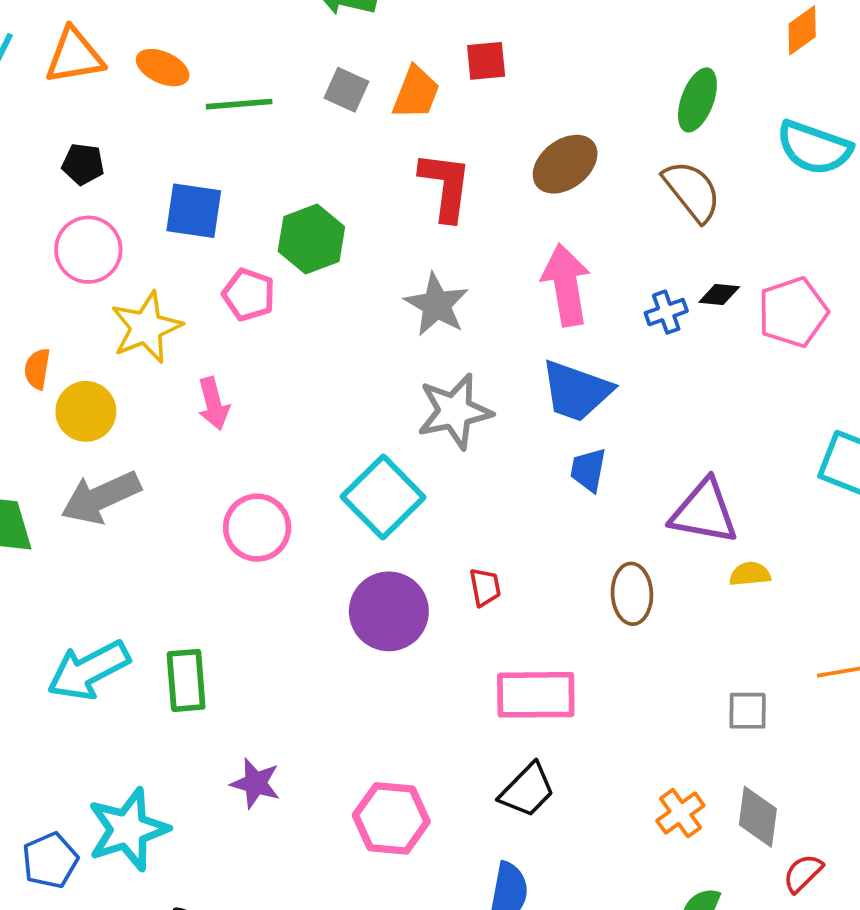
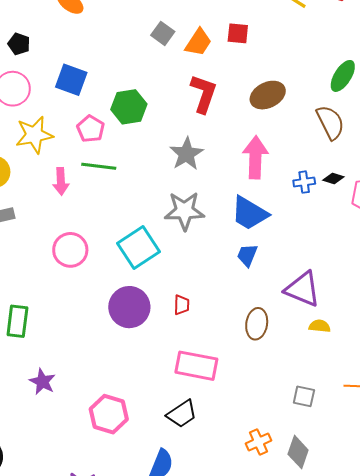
green line: (239, 104) -> (99, 166), moved

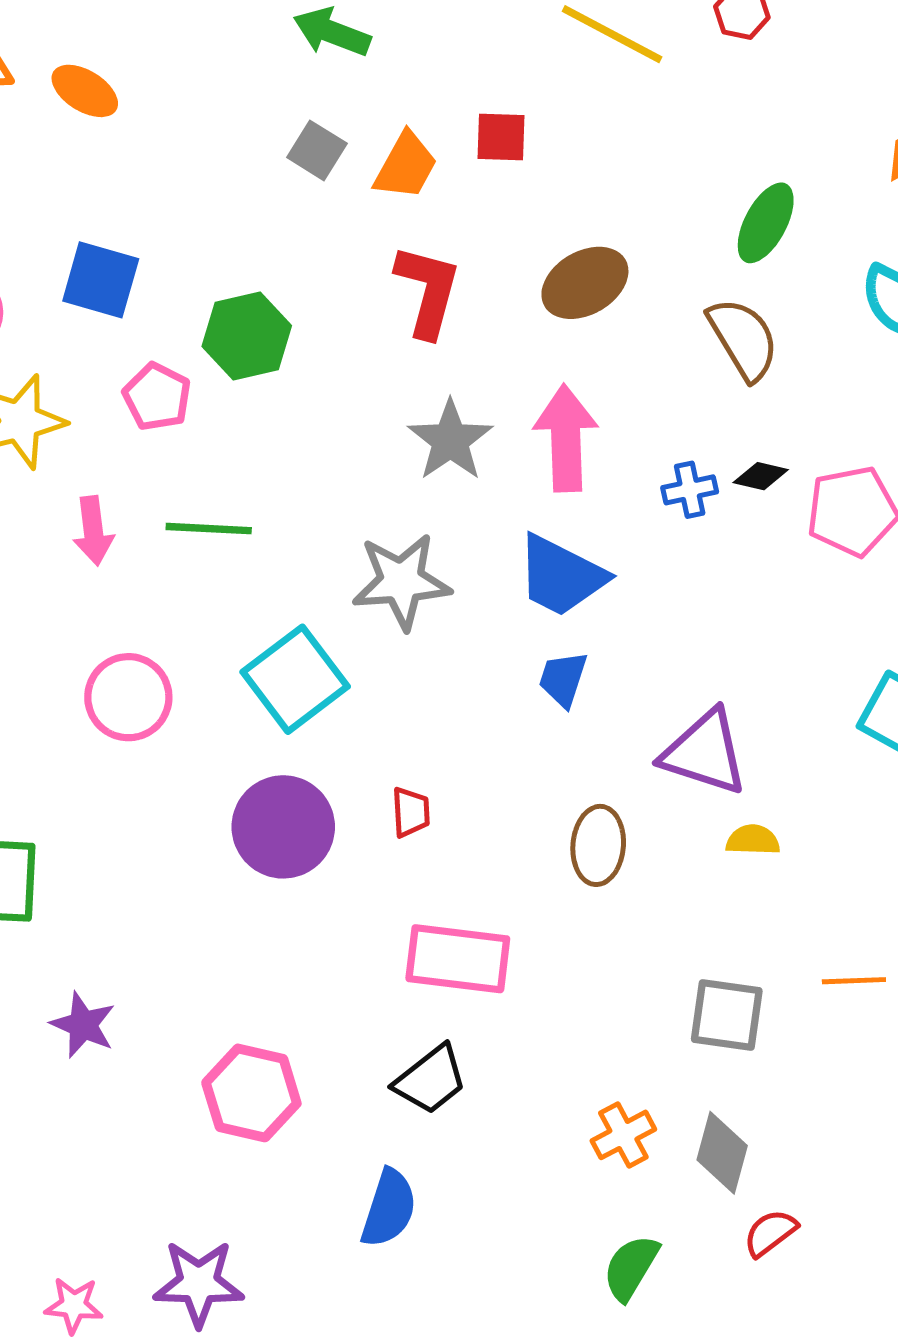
gray star: (186, 154) -> (450, 440), moved
green line: (99, 166) -> (209, 529), moved
gray square: (304, 396) -> (727, 1015), size x1.4

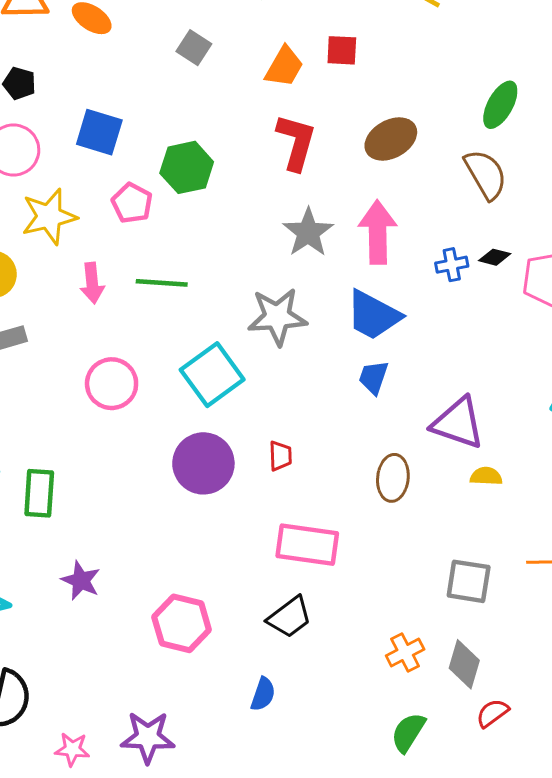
gray square: (317, 150) -> (194, 48), moved
blue semicircle: (389, 1208) -> (263, 694), size x0.7

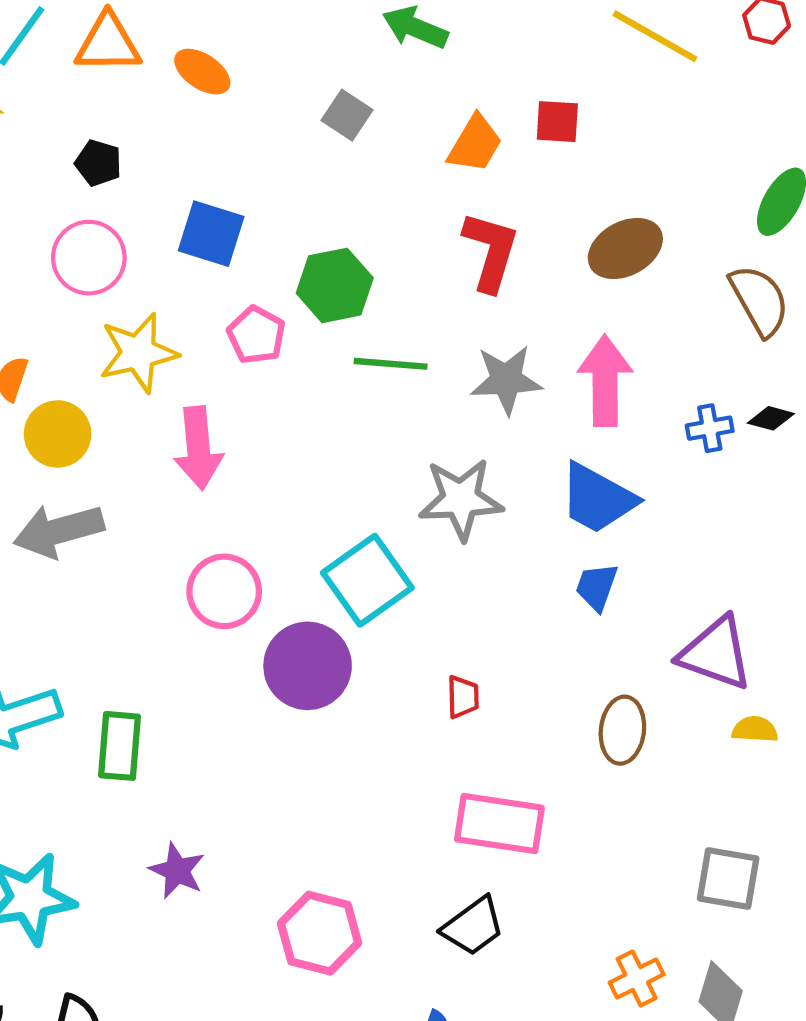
gray star: (308, 232) -> (506, 380), turned 30
pink arrow: (92, 283) -> (198, 448), size x1.4
green line: (162, 283) -> (391, 364), moved
purple circle: (203, 463) -> (308, 666), moved

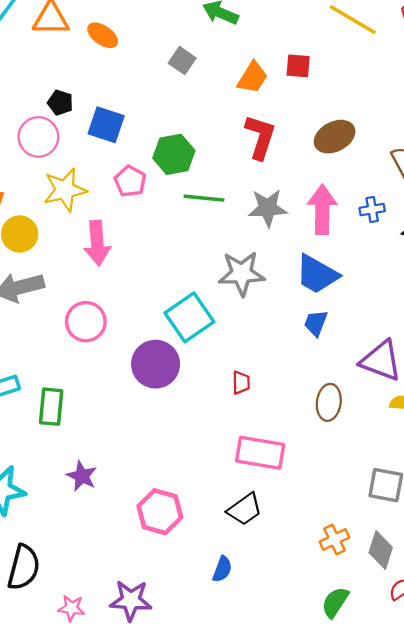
black pentagon: (98, 163) -> (60, 103), moved
blue cross: (710, 428) -> (372, 210), moved
pink circle: (224, 591) -> (86, 322), moved

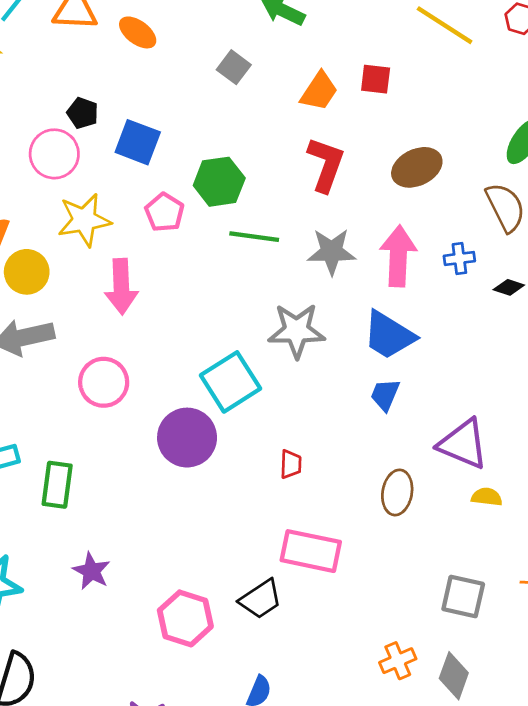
black trapezoid: (245, 509) -> (261, 599), moved

